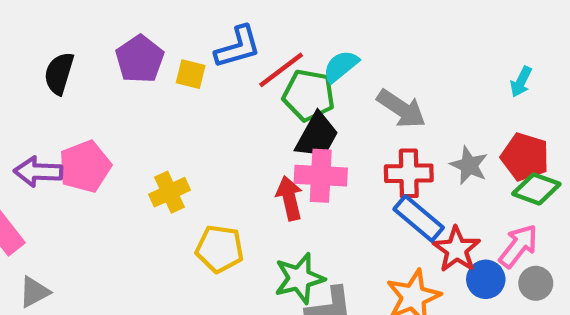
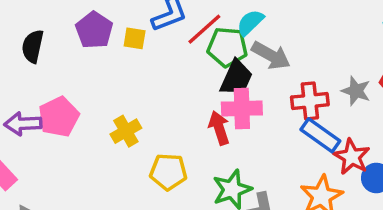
gray arrow: (401, 109) -> (271, 55), moved

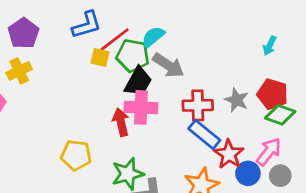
yellow square: (135, 38) -> (100, 57), moved
yellow cross: (126, 131) -> (19, 71), moved

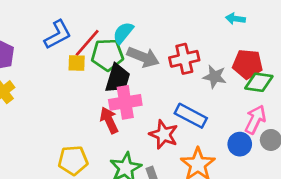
cyan arrow: (270, 46) -> (235, 19), turned 84
red cross: (198, 105) -> (184, 59), moved
red star: (229, 154) -> (164, 134), moved

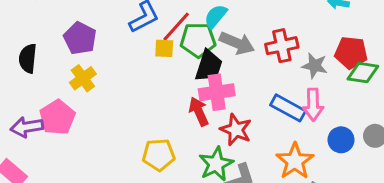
pink arrow: (255, 119) -> (313, 105), moved, turned 152
red star: (164, 134) -> (236, 130), moved

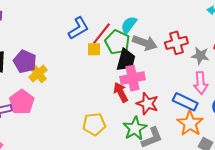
purple pentagon: (80, 38) -> (25, 62), moved
green pentagon: (198, 40) -> (117, 42), turned 30
blue rectangle: (288, 108) -> (185, 102), moved

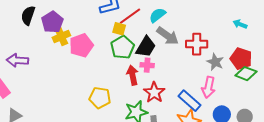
green pentagon: (117, 42) -> (122, 47), moved
pink cross: (133, 78) -> (147, 65), size x0.6
pink pentagon: (22, 102) -> (81, 45), moved

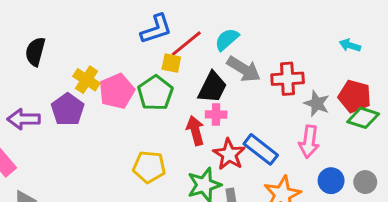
purple pentagon: (52, 22) -> (68, 109), moved
yellow cross: (61, 36) -> (86, 80), turned -30
green pentagon: (122, 47) -> (155, 93), moved
blue rectangle: (189, 101) -> (261, 149), moved

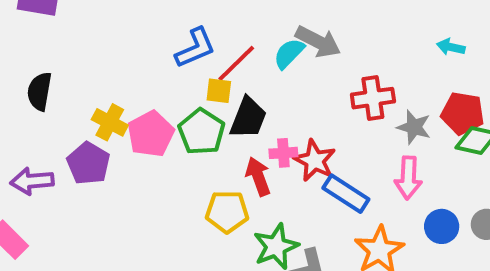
gray arrow: (244, 69) -> (318, 42), moved
black trapezoid: (212, 87) -> (248, 118), moved
red star: (229, 154) -> (315, 161), moved
yellow pentagon: (149, 167) -> (227, 212), moved

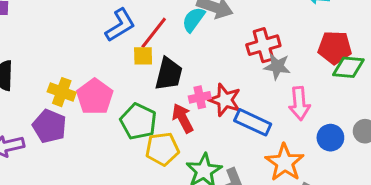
gray star: (414, 127) -> (277, 66), moved
green pentagon: (201, 132) -> (138, 121), moved

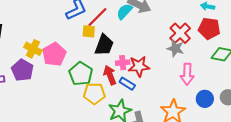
red cross: (263, 45) -> (180, 33), moved, turned -35
red pentagon: (335, 47) -> (209, 28), moved
red star: (225, 100) -> (139, 66), turned -30
blue rectangle: (253, 122) -> (127, 84), moved, size x0.7

